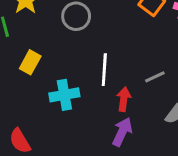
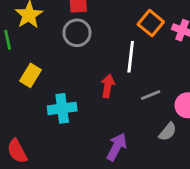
white line: (104, 70) -> (131, 57), moved
red arrow: (124, 99) -> (108, 86), moved

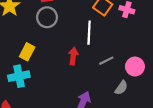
yellow rectangle: (31, 75) -> (27, 52), moved
cyan cross: (62, 108) -> (19, 76), moved

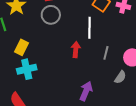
yellow rectangle: (27, 52) -> (22, 47), moved
gray line: (106, 61) -> (106, 53), turned -48

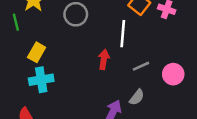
gray line: (106, 53) -> (141, 66), turned 48
gray semicircle: (120, 77) -> (137, 97), moved

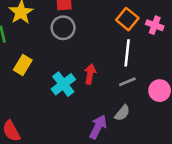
white line: (123, 34) -> (127, 53), moved
cyan cross: (41, 80) -> (63, 84), moved, turned -30

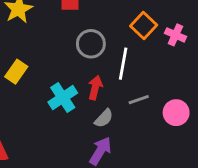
gray circle: (63, 28) -> (91, 44), moved
white line: (127, 53) -> (123, 64), moved
gray semicircle: (122, 113) -> (104, 118), moved

